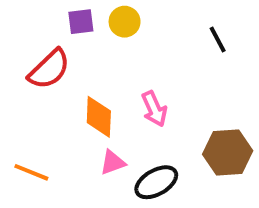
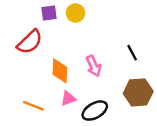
black line: (218, 39) -> (132, 53), moved
orange line: (31, 172) -> (33, 106), moved

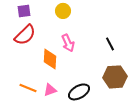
purple square: (49, 13) -> (24, 11), moved
pink arrow: (94, 66) -> (68, 43), moved
pink triangle: (68, 99) -> (50, 90), moved

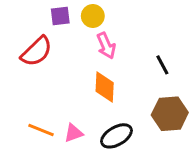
purple square: (24, 11) -> (60, 16), moved
pink arrow: (68, 43) -> (106, 46), moved
orange diamond: (50, 59) -> (105, 87), moved

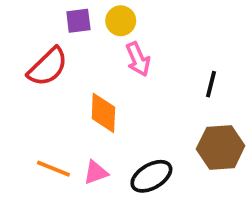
black line: (162, 65) -> (211, 84), turned 42
orange diamond: (105, 87) -> (103, 113), moved

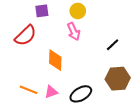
yellow circle: (121, 21) -> (78, 11), moved
black line: (211, 84) -> (113, 45), turned 32

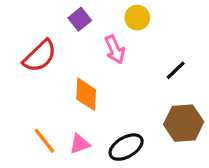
purple square: (42, 11) -> (80, 19), moved, turned -32
yellow circle: (78, 11) -> (137, 18), moved
orange line: (29, 90) -> (45, 141), turned 30

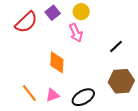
yellow circle: (137, 18) -> (81, 12), moved
red semicircle: (40, 56) -> (26, 22), moved

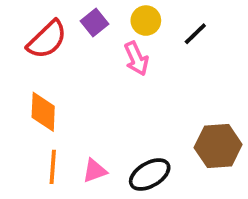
black line: (116, 46) -> (195, 34), moved
orange diamond: (57, 62) -> (43, 112), moved
orange line: (29, 93) -> (53, 167), turned 42

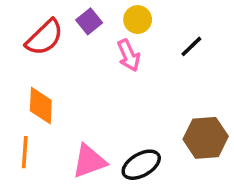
black line: (195, 34) -> (191, 46), moved
orange line: (53, 167) -> (25, 152), moved
pink triangle: (95, 171) -> (89, 161), size x1.5

